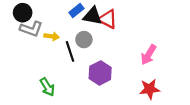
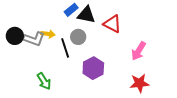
black circle: (23, 13) -> (15, 36), moved
red triangle: (108, 19) -> (112, 24), moved
gray L-shape: (31, 29) -> (34, 39), moved

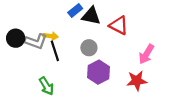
gray circle: (78, 37) -> (89, 48), moved
black line: (65, 48) -> (55, 51), moved
red star: (140, 83) -> (137, 81), moved

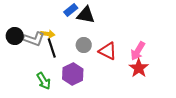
red triangle: (119, 25) -> (108, 51), moved
purple hexagon: (99, 72) -> (73, 74), moved
red star: (137, 81) -> (139, 68), moved, turned -30

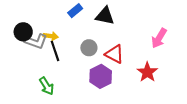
black triangle: (86, 15) -> (105, 16), moved
black circle: (15, 36) -> (23, 32), moved
pink arrow: (138, 51) -> (159, 38), moved
purple hexagon: (73, 74) -> (101, 76), moved

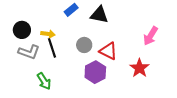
gray L-shape: (36, 41) -> (29, 52), moved

